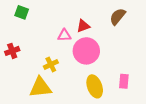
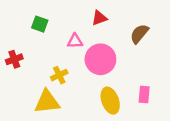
green square: (22, 12) -> (40, 24), moved
brown semicircle: (118, 17) -> (139, 34), moved
red triangle: (83, 26) -> (99, 18), moved

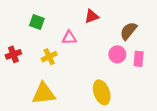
pink circle: (100, 59) -> (117, 54), moved, size x0.6
yellow cross: (59, 75) -> (49, 57), moved
pink rectangle: (144, 94) -> (139, 59), moved

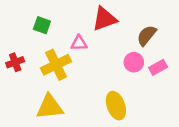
red triangle: (92, 16) -> (104, 19), size x1.5
yellow cross: (49, 57) -> (56, 65), size x1.6
pink rectangle: (139, 59) -> (158, 67), turned 56

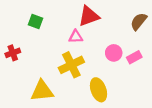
brown semicircle: (147, 35) -> (139, 21), moved
pink triangle: (79, 43) -> (76, 37), moved
yellow cross: (56, 65) -> (71, 65), moved

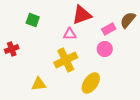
pink rectangle: (134, 57) -> (109, 29), moved
yellow ellipse: (98, 90) -> (91, 83), turned 55
yellow triangle: (42, 91) -> (39, 84), size x0.7

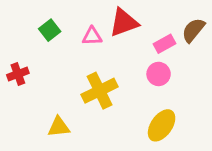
green square: (33, 20) -> (50, 30), turned 32
pink triangle: (70, 34) -> (92, 36), moved
yellow ellipse: (91, 83) -> (162, 125), moved

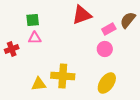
green square: (50, 30) -> (33, 20), turned 32
pink triangle: (92, 36) -> (35, 38), moved
yellow cross: (100, 91) -> (63, 76), moved, turned 30

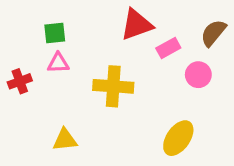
pink rectangle: (109, 29) -> (168, 48), moved
pink circle: (105, 49) -> (198, 75), moved
yellow cross: (63, 76) -> (113, 86), moved

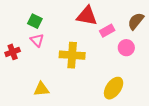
red triangle: (137, 25) -> (87, 16), turned 30
green square: (55, 33) -> (35, 21), turned 32
pink triangle: (58, 63) -> (37, 40), turned 48

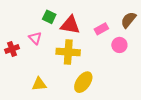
red triangle: (87, 16) -> (70, 25), moved
green square: (35, 21) -> (49, 17), moved
yellow ellipse: (114, 88) -> (83, 82), moved

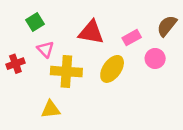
green square: (49, 17) -> (35, 22), moved, turned 32
yellow cross: (68, 52) -> (66, 72), moved
yellow ellipse: (83, 82) -> (112, 69), moved

